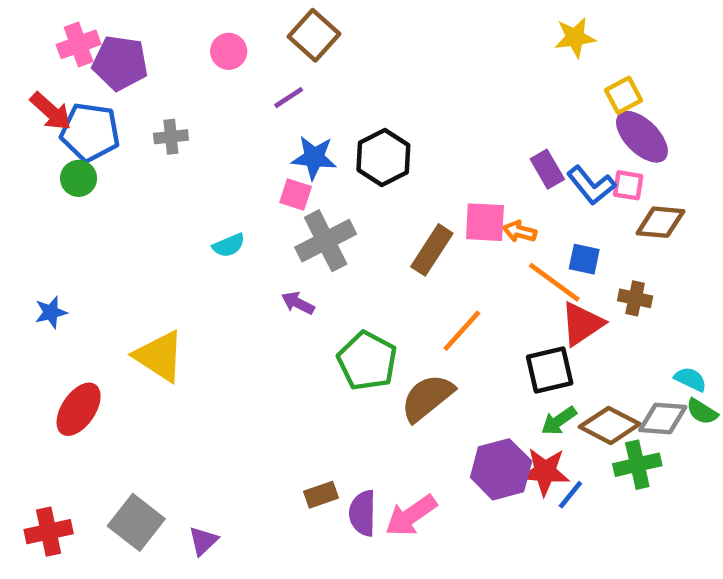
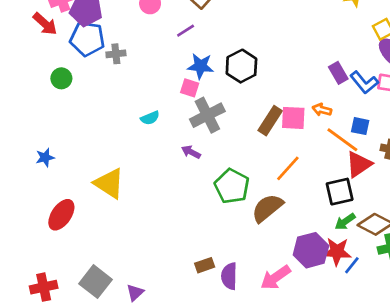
red arrow: (51, 111) -> (45, 24), moved
blue pentagon: (90, 132) -> (87, 39), moved
pink square: (485, 222) -> (293, 118), moved
pink arrow: (411, 515) -> (276, 278), moved

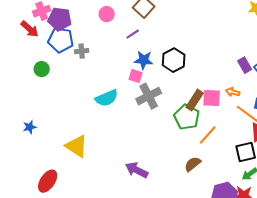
cyan semicircle: (150, 118) -> (107, 98), size x1.6
purple arrow: (191, 152) -> (137, 170), moved, size x1.6
green pentagon: (232, 186) -> (187, 117), moved
brown semicircle: (267, 208) -> (193, 164), size x0.7
red ellipse: (61, 215) -> (48, 181), moved

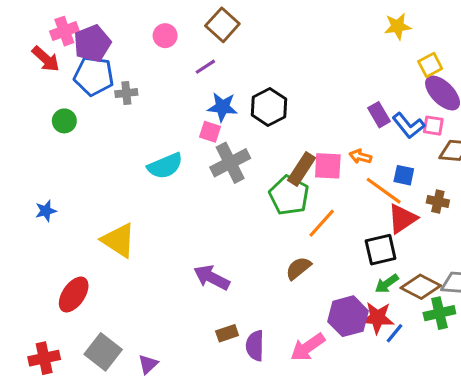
purple pentagon: (60, 19) -> (92, 43), turned -30

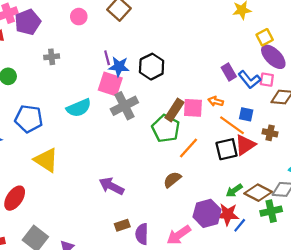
purple line: (205, 67) -> (107, 58), moved, turned -72
blue pentagon: (94, 76) -> (29, 119), moved
pink square: (210, 132) -> (110, 84), size x1.6
black square: (381, 250) -> (227, 149), moved

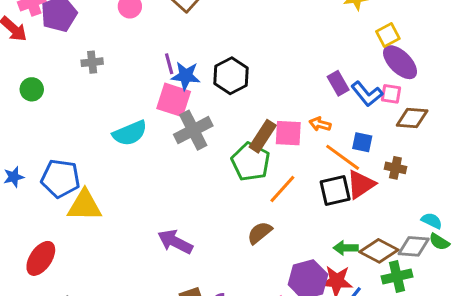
blue pentagon: (29, 119) -> (60, 178), moved
yellow triangle: (46, 160) -> (85, 206), turned -32
green arrow: (234, 190) -> (346, 248), turned 35

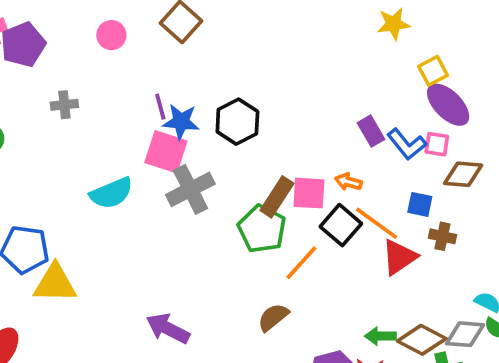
blue square: (362, 142) -> (420, 204), moved
black square: (335, 190) -> (341, 225), moved, turned -36

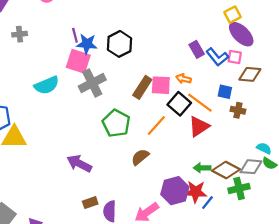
green pentagon: (262, 229) -> (116, 123), moved
red triangle: (399, 257) -> (199, 127), moved

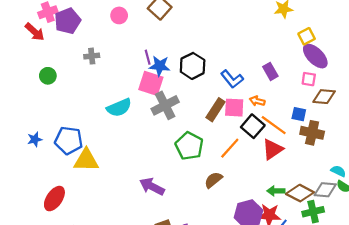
blue L-shape: (217, 57) -> (232, 79), moved
brown cross: (238, 110) -> (312, 133), size x1.5

